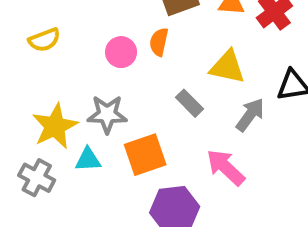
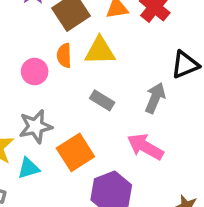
yellow triangle: (227, 67) -> (100, 51), moved

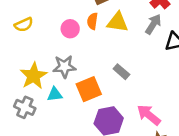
gray arrow: (155, 98) -> (153, 24), moved
gray rectangle: (102, 100) -> (121, 72), moved
pink arrow: (145, 147) -> (149, 115), moved

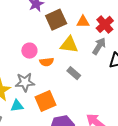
orange semicircle: (92, 21) -> (47, 62), moved, turned -104
gray rectangle: (121, 72) -> (74, 73), moved

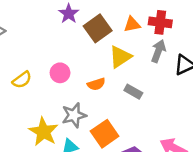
red cross: (105, 24) -> (160, 22), turned -30
yellow triangle: (69, 45) -> (120, 57), turned -30
pink circle: (29, 51) -> (60, 73), moved

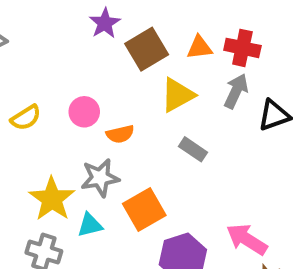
orange semicircle: (96, 84) -> (120, 134), moved

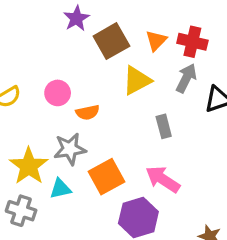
orange triangle: (199, 47) -> (156, 41), turned -40
gray rectangle: (193, 149) -> (164, 126), moved, turned 40
pink arrow: (247, 239) -> (163, 179), moved

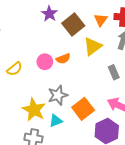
orange semicircle: (88, 112) -> (63, 59), moved

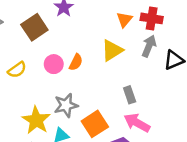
brown square: (73, 24) -> (34, 27), moved
orange semicircle: (63, 59) -> (76, 62), turned -48
gray rectangle: (114, 72) -> (130, 95), moved

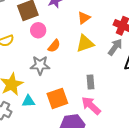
orange triangle: (124, 20) -> (84, 18), moved
pink circle: (54, 64) -> (38, 30), moved
gray star: (66, 105) -> (40, 65), moved

